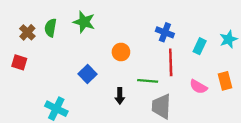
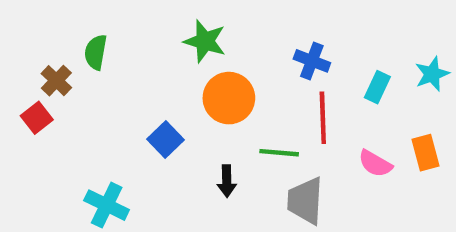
green star: (84, 22) -> (205, 41), moved
brown cross: (27, 32) -> (56, 81), moved
orange circle: (121, 52) -> (229, 98), size x1.5
red square: (19, 62) -> (37, 118), turned 35

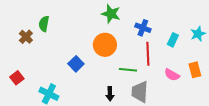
green star: (205, 41) -> (111, 14), moved
red square: (37, 118) -> (17, 78), moved
black arrow: (227, 181) -> (110, 94), moved

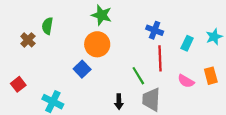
green star: (111, 14) -> (102, 15), moved
orange circle: (105, 45) -> (97, 44), moved
green line: (128, 70) -> (138, 76), turned 54

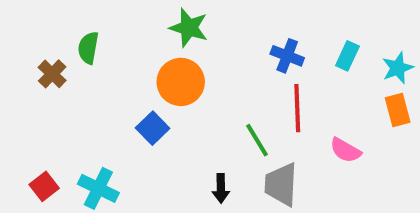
cyan rectangle: (187, 43) -> (347, 56), moved
orange rectangle: (211, 76) -> (398, 110), moved
red square: (18, 84) -> (44, 186), moved

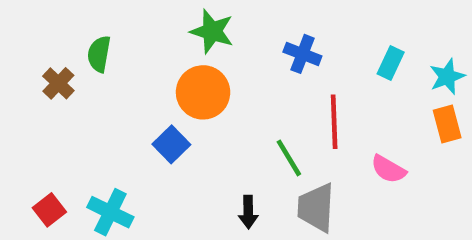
blue cross: (287, 56) -> (302, 54), moved

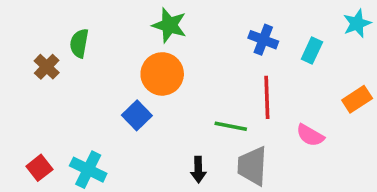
blue cross: (302, 54) -> (263, 40), moved
cyan star: (447, 77) -> (357, 23), moved
orange rectangle: (447, 124) -> (357, 99), turned 72
green line: (289, 158) -> (231, 126), turned -48

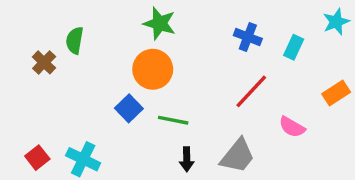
red line: (267, 97) -> (251, 91), turned 45
green line: (231, 126) -> (173, 120), moved
gray trapezoid: (252, 166) -> (238, 156), turned -144

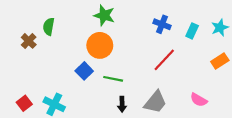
cyan star: (336, 22) -> (220, 28), moved
pink semicircle: (292, 127) -> (199, 100), moved

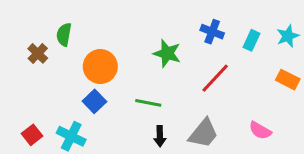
green star: (104, 15) -> (167, 53), moved
orange circle: (100, 45) -> (100, 67), moved
orange rectangle: (220, 61) -> (288, 80), turned 60
blue square: (84, 71) -> (94, 101), moved

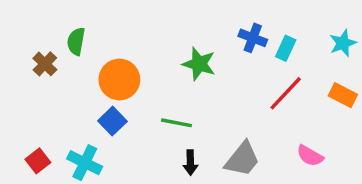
cyan rectangle: (251, 40) -> (286, 48), moved
red line: (215, 78) -> (286, 93), moved

